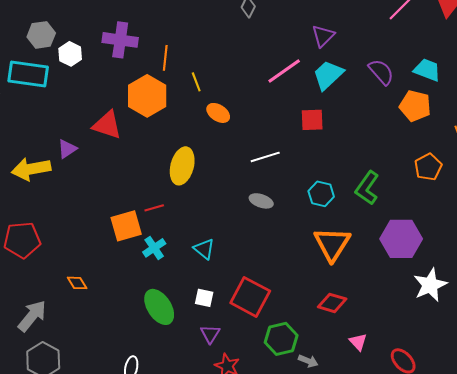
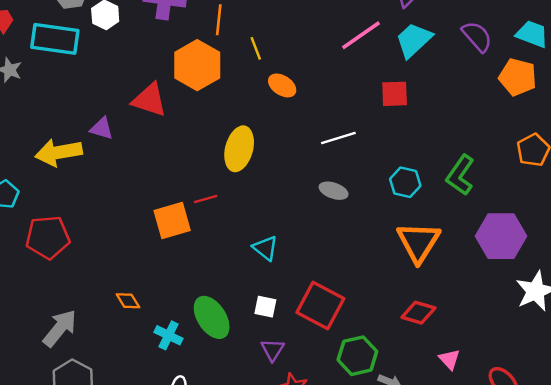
purple triangle: (67, 149) -> (102, 128), turned 50
cyan cross: (154, 248) -> (169, 335), moved, turned -30
orange diamond: (77, 283) -> (128, 301), moved

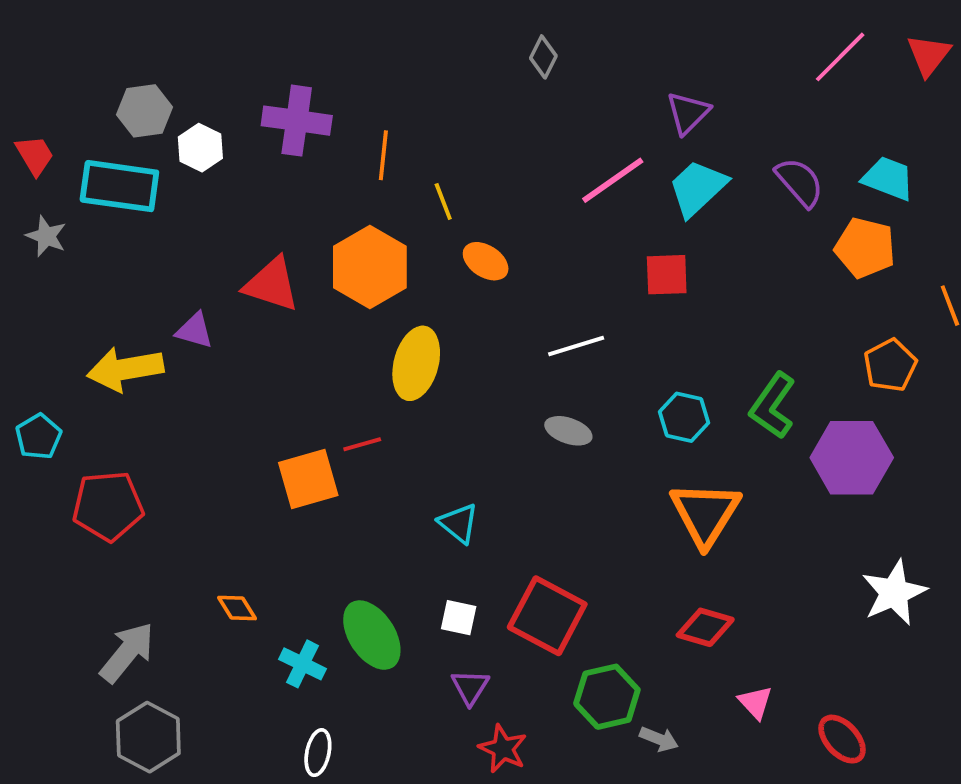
orange hexagon: (197, 65) -> (370, 267), moved
purple hexagon: (501, 236) -> (852, 458), moved

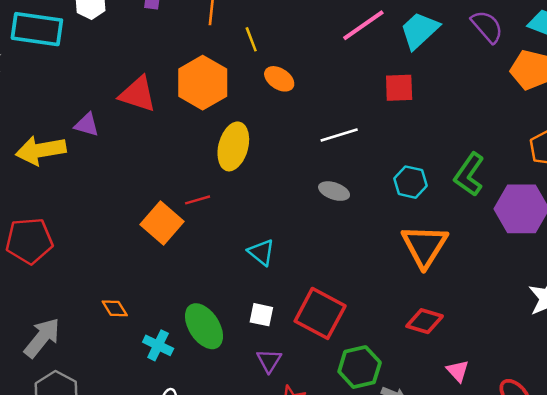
orange square: (308, 479) -> (162, 223), turned -33

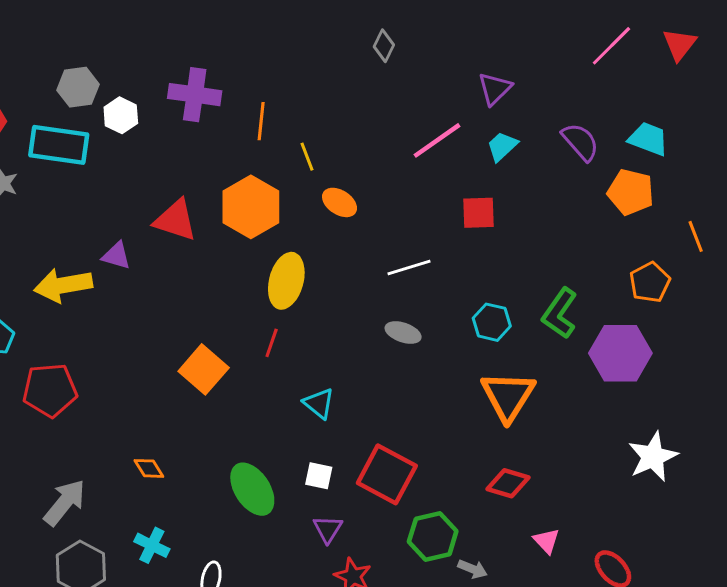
cyan trapezoid: (419, 30) -> (502, 146), size x0.7
red line: (198, 200) -> (272, 343), moved, turned -55
cyan cross: (158, 345) -> (152, 545), moved

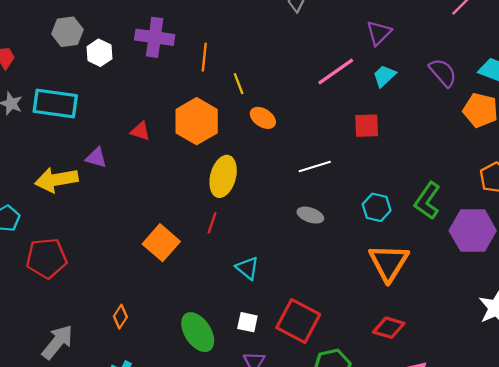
cyan rectangle: (59, 145) -> (55, 104), moved
red triangle: (175, 220) -> (140, 131), size x0.6
orange diamond: (149, 468) -> (120, 317), turned 65

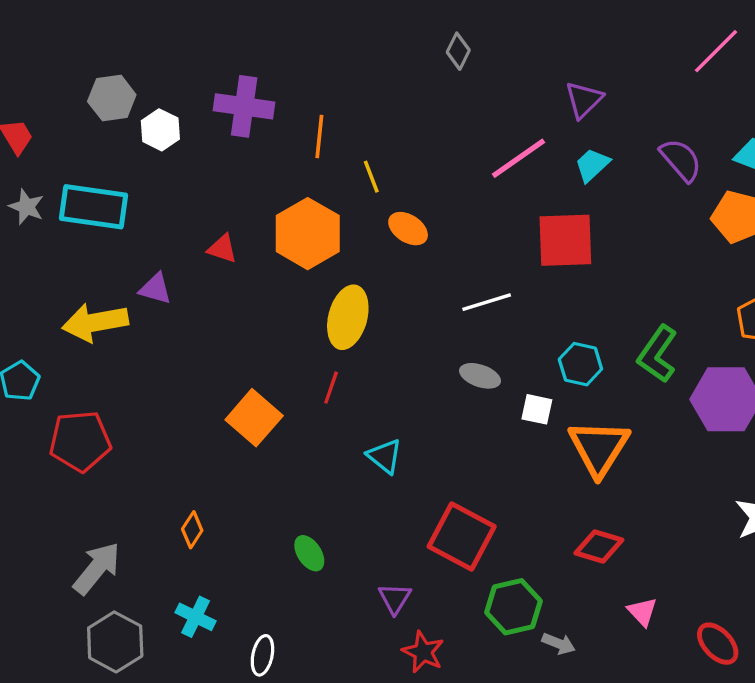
red square: (367, 126) -> (565, 240), size x1.5
white square: (247, 322) -> (537, 409), moved
green ellipse: (198, 332) -> (309, 553), size x0.6

